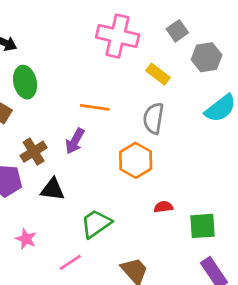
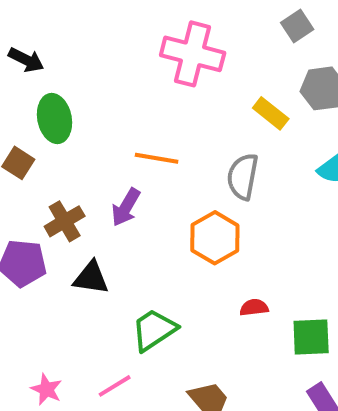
gray square: (177, 31) -> (297, 26), moved
yellow rectangle: (158, 74) -> (271, 113), moved
pink star: (26, 239) -> (46, 389), moved

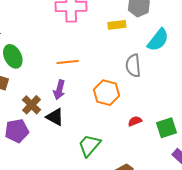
yellow rectangle: (271, 113) -> (117, 25), turned -30
gray semicircle: (243, 177) -> (133, 66), moved
black triangle: (91, 278) -> (55, 117), moved, turned 36

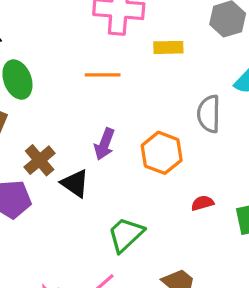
yellow rectangle: (117, 25) -> (168, 47), moved
orange line: (68, 62) -> (103, 75), moved
purple arrow: (59, 90) -> (105, 144), moved

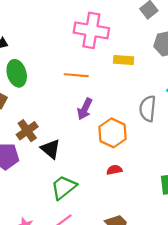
purple arrow: (105, 144) -> (85, 109), moved
red semicircle: (202, 203) -> (114, 170), moved
green trapezoid: (126, 235) -> (64, 187), moved

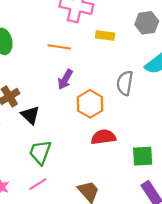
red semicircle: (114, 170) -> (103, 137), moved, size x1.6
green trapezoid: (64, 187) -> (40, 152), turned -35

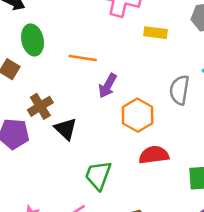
orange line: (59, 47) -> (83, 58), moved
green trapezoid: (40, 152) -> (98, 175), moved

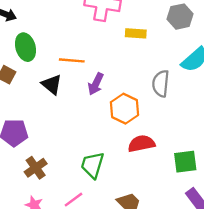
brown cross: (40, 106) -> (36, 168), moved
black triangle: (66, 129) -> (52, 85), moved

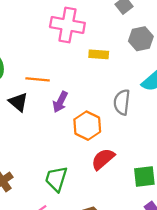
red semicircle: (141, 144) -> (103, 159), turned -30

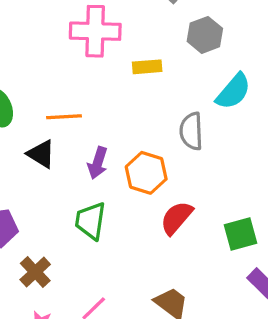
purple arrow: (60, 102) -> (98, 163), moved
green trapezoid: (56, 179) -> (91, 221), moved

